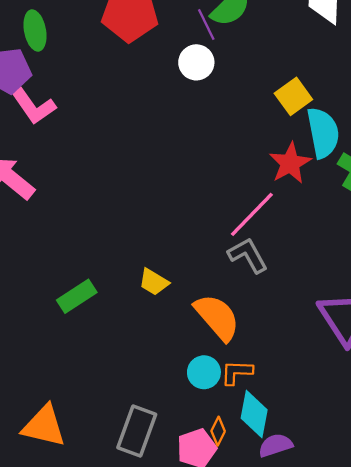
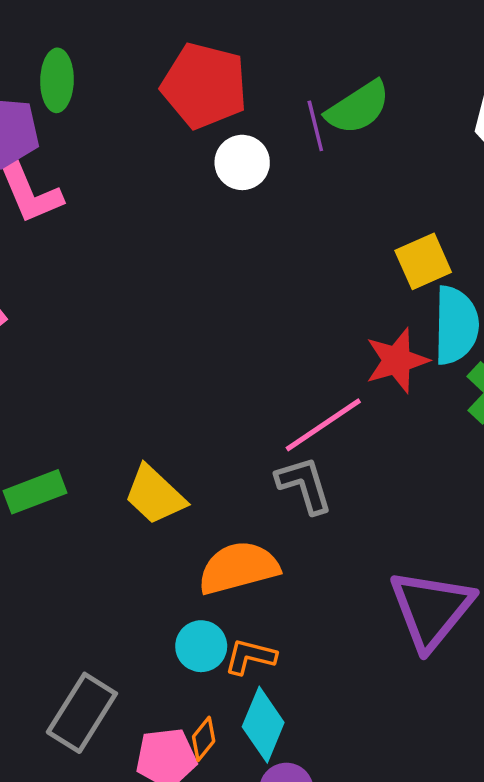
white circle: (196, 62) -> (242, 162), moved
yellow trapezoid: (154, 282) -> (155, 495), size x1.4
orange semicircle: (217, 317) -> (238, 568), turned -76

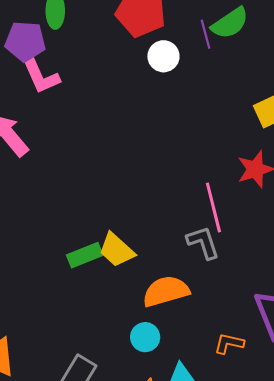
pink line: (323, 425) -> (213, 207), turned -69
green rectangle: (35, 492) -> (85, 255), moved
orange L-shape: (250, 657) -> (229, 343), moved

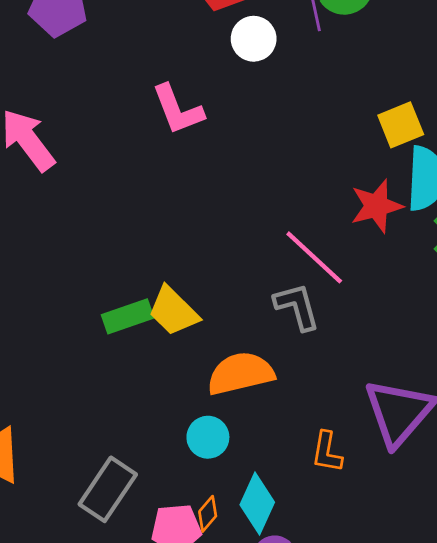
pink L-shape: (41, 77) -> (178, 110), moved
pink line: (213, 207) -> (314, 257), turned -36
orange L-shape: (229, 343) -> (327, 452), turned -96

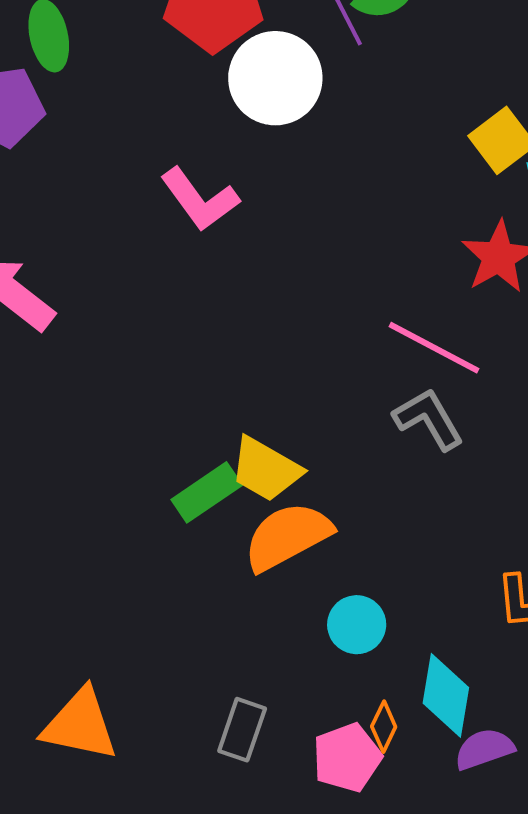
white circle: (254, 39) -> (275, 78), size x1.5
orange semicircle: (241, 373) -> (287, 536), moved
gray rectangle: (108, 489) -> (242, 730), size x0.7

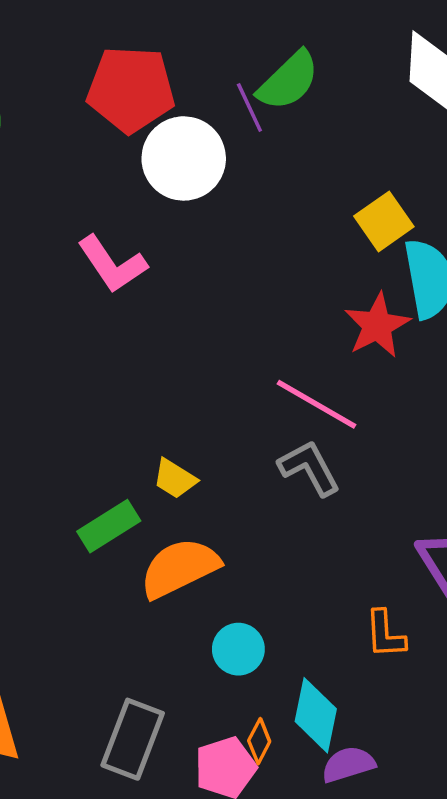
yellow trapezoid: (266, 469) -> (175, 479), moved, size x0.7
gray rectangle: (242, 730) -> (133, 739), size x1.4

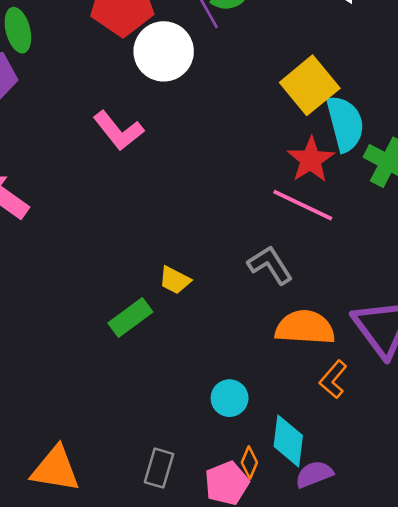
yellow square: (384, 221) -> (310, 85), size x1.4
pink line: (316, 404) -> (303, 205), moved
orange semicircle: (180, 568) -> (305, 327), moved, turned 34
orange L-shape: (385, 634) -> (333, 379), turned 48
gray rectangle: (133, 739) -> (159, 468), size x0.7

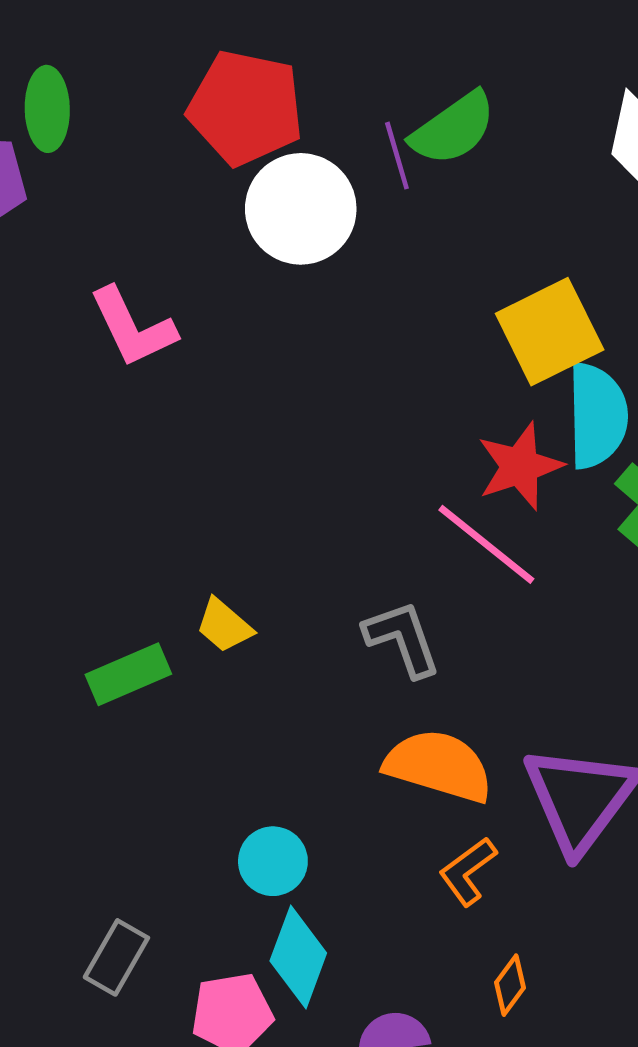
pink L-shape: (118, 131) -> (133, 327), moved
cyan diamond: (288, 441) -> (298, 957), moved
orange diamond: (249, 463) -> (510, 985), moved

